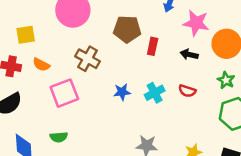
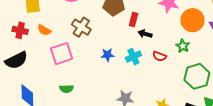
black arrow: (189, 54) -> (145, 34), moved
green star: (226, 80) -> (183, 46), moved
green semicircle: (59, 137) -> (67, 89), moved

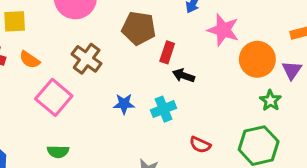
green star: (183, 46) -> (270, 101), moved
pink square: (62, 54) -> (54, 97), turned -35
red semicircle: (159, 56) -> (200, 145), moved

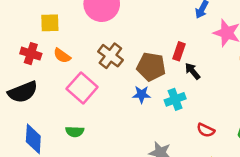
brown pentagon: (139, 28) -> (151, 67), moved
black arrow: (184, 76) -> (193, 71), turned 30
green semicircle: (58, 152) -> (75, 132), moved

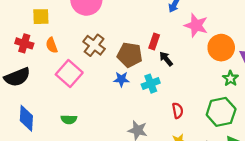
orange semicircle: (62, 56) -> (52, 45), turned 35
red semicircle: (206, 130) -> (178, 111), turned -126
green semicircle: (75, 132) -> (69, 119), moved

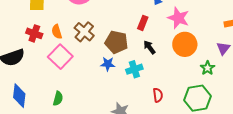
red rectangle: (154, 41) -> (143, 23), moved
red cross: (24, 43) -> (34, 33), moved
orange semicircle: (52, 45) -> (57, 32), moved
orange circle: (221, 48) -> (185, 44), moved
green semicircle: (69, 119) -> (58, 98), turned -80

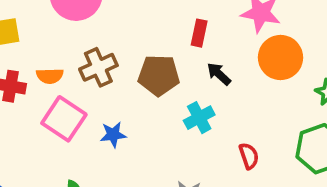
orange semicircle: (57, 32) -> (50, 76), turned -64
brown cross: (84, 32) -> (98, 67), turned 36
blue star: (108, 64) -> (113, 135), moved

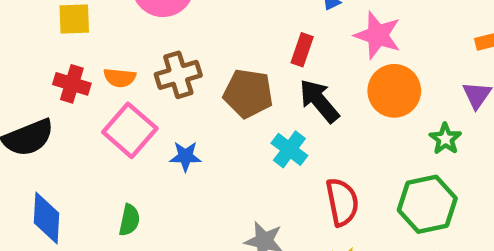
black arrow: (219, 74) -> (319, 101), size x1.5
cyan cross: (199, 118) -> (289, 149), turned -32
red semicircle: (249, 156) -> (342, 202), size x1.5

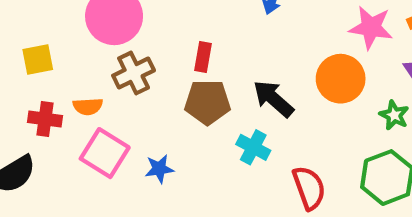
pink star: (378, 35) -> (371, 27), moved
red rectangle: (302, 50) -> (203, 57), moved
brown cross: (178, 75) -> (134, 73), moved

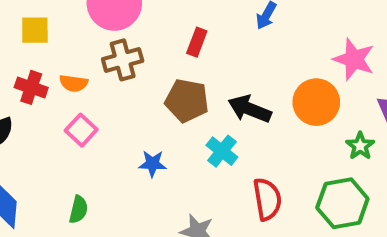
red rectangle: (203, 57) -> (197, 42), moved
black arrow: (273, 99) -> (250, 109), turned -30
pink square: (105, 153) -> (81, 130), size x0.7
blue star: (159, 169) -> (152, 164), moved

